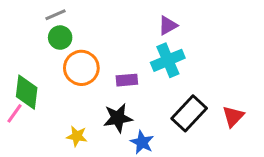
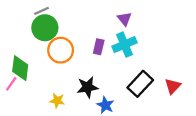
purple triangle: (168, 25) -> (125, 19), turned -40
green circle: (60, 38) -> (45, 28), size x1.5
purple rectangle: (127, 80) -> (99, 47), moved, turned -72

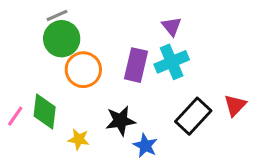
purple rectangle: (99, 47) -> (136, 65), size x1.5
green diamond: (20, 68) -> (45, 111), moved
red triangle: (173, 86) -> (235, 105), moved

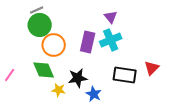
green diamond: (45, 111) -> (44, 70), moved, turned -30
black rectangle: (193, 116) -> (125, 75), turned 55
yellow star: (79, 139) -> (59, 90), moved

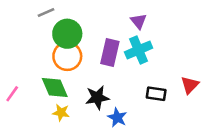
green circle: (40, 25) -> (67, 34), moved
black rectangle: (125, 75) -> (156, 94), size x0.7
yellow star: (59, 90) -> (61, 113), moved

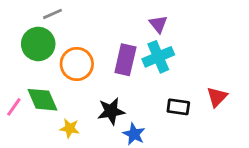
green circle: (67, 34) -> (38, 44), moved
green diamond: (55, 88) -> (42, 100), moved

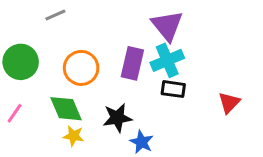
purple triangle: (158, 24) -> (167, 26), size x1.6
green circle: (38, 44) -> (21, 62), moved
green diamond: (42, 100) -> (66, 109), moved
black rectangle: (178, 107) -> (173, 89), moved

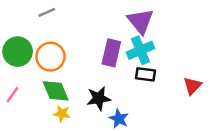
orange circle: (81, 68) -> (51, 57), moved

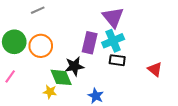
red triangle: (192, 86) -> (155, 69), turned -35
green diamond: (56, 91) -> (61, 77), moved
black star: (99, 98) -> (74, 66), moved

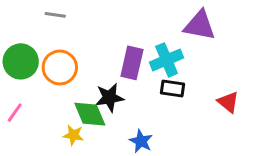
gray line: (38, 10) -> (55, 15), turned 32
purple triangle: (113, 17) -> (200, 25), moved, turned -40

